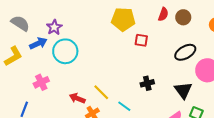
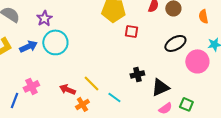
blue arrow: (38, 43) -> (28, 46), moved
pink cross: (41, 82) -> (31, 86), moved
black triangle: (183, 90) -> (160, 87), moved, turned 42

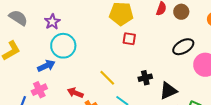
red square: (131, 31) -> (129, 39), moved
blue arrow: (28, 46) -> (46, 66), moved
yellow line: (91, 83) -> (107, 78), moved

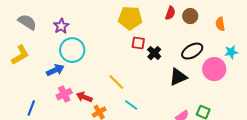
black cross: (145, 78) -> (154, 53), moved, turned -32
pink cross: (39, 90) -> (64, 94), moved
black triangle: (168, 91) -> (178, 77), moved

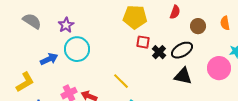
brown circle: (190, 16) -> (198, 26), moved
black ellipse: (192, 51) -> (182, 50), moved
yellow L-shape: (20, 55) -> (25, 82), moved
blue arrow: (55, 70) -> (49, 59), moved
black triangle: (178, 77) -> (183, 76), turned 36

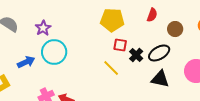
yellow line: (121, 81) -> (111, 68), moved

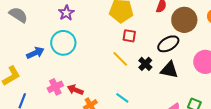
purple star: (43, 28) -> (66, 13), moved
brown circle: (175, 29) -> (184, 20), size x1.6
black cross: (136, 55) -> (145, 64), moved

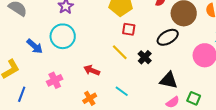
blue arrow: (35, 53) -> (35, 46), turned 66
black triangle: (169, 70) -> (169, 80), moved
red arrow: (75, 90) -> (92, 70), moved

